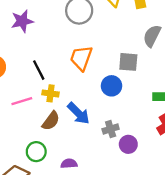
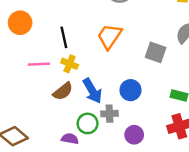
blue circle: (112, 86) -> (130, 90), moved
gray cross: (111, 129) -> (109, 114), moved
green circle: (36, 152) -> (88, 123), moved

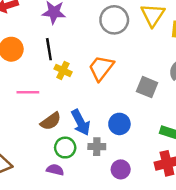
black line: (64, 37) -> (49, 49), moved
yellow cross: (70, 64) -> (63, 70), moved
green circle: (88, 123) -> (65, 148), moved

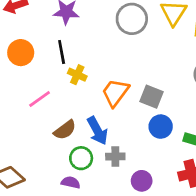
orange trapezoid: (101, 68) -> (115, 93), moved
gray square: (147, 87) -> (151, 97), moved
pink line: (28, 92) -> (40, 99), turned -35
blue circle: (119, 124) -> (161, 127), moved

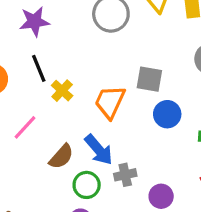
yellow cross: (77, 75) -> (62, 91), turned 30
gray square: (151, 97) -> (149, 79), moved
blue circle: (161, 127) -> (167, 114), moved

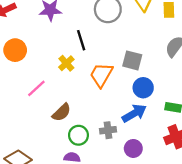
black line: (39, 68) -> (81, 40), moved
blue arrow: (99, 150) -> (134, 113), moved, turned -85

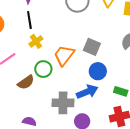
black line: (81, 40) -> (29, 20), moved
gray cross: (108, 130) -> (63, 103), size x1.5
green circle: (78, 135) -> (43, 69), moved

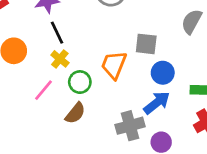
yellow cross: (36, 41) -> (60, 59), moved
green circle: (43, 69) -> (80, 82), moved

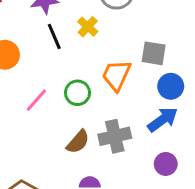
yellow cross: (60, 59) -> (88, 27), moved
brown semicircle: (75, 113) -> (78, 142), moved
gray cross: (130, 126) -> (115, 136), moved

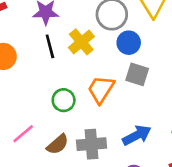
yellow cross: (88, 27) -> (81, 42), size x1.4
blue circle: (171, 86) -> (129, 43), moved
pink line: (36, 100) -> (23, 134), moved

